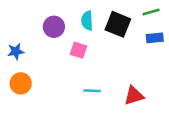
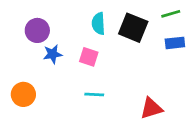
purple circle: (54, 27) -> (37, 30), moved
blue star: (16, 51) -> (53, 54), moved
cyan line: (92, 91) -> (94, 94), moved

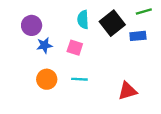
black square: (133, 28) -> (112, 23), turned 30
blue rectangle: (175, 43) -> (138, 36), moved
orange circle: (23, 94) -> (47, 79), moved

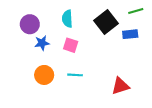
cyan semicircle: (83, 20) -> (67, 19), moved

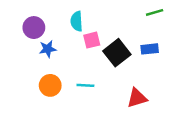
black square: (106, 22) -> (117, 53), moved
blue rectangle: (130, 34) -> (150, 49), moved
pink square: (71, 45) -> (92, 40), moved, turned -32

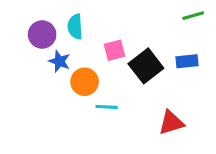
cyan semicircle: (77, 21) -> (75, 27), moved
blue star: (48, 49) -> (59, 61), turned 30
orange circle: (50, 85) -> (85, 82), moved

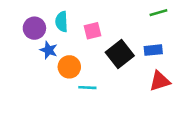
pink square: (115, 50) -> (93, 31), moved
red triangle: (171, 123) -> (160, 81), moved

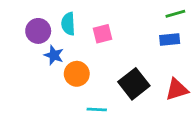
blue rectangle: (153, 50) -> (170, 39), moved
black square: (120, 54) -> (134, 84), moved
cyan line: (87, 88) -> (97, 110), moved

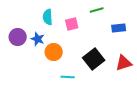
green line: (175, 14) -> (97, 10), moved
purple circle: (38, 31) -> (18, 37), moved

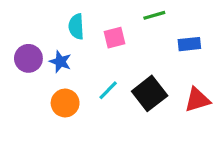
orange circle: (54, 52) -> (65, 103), moved
cyan line: (68, 77) -> (108, 90), moved, turned -48

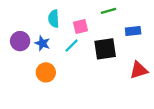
cyan line: (108, 90) -> (72, 46), moved
black square: (150, 93) -> (105, 49), moved, turned 30

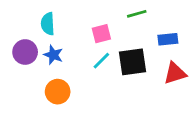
cyan semicircle: (54, 19) -> (48, 24), moved
cyan line: (72, 46) -> (101, 61), moved
red triangle: (139, 70) -> (175, 73), moved

